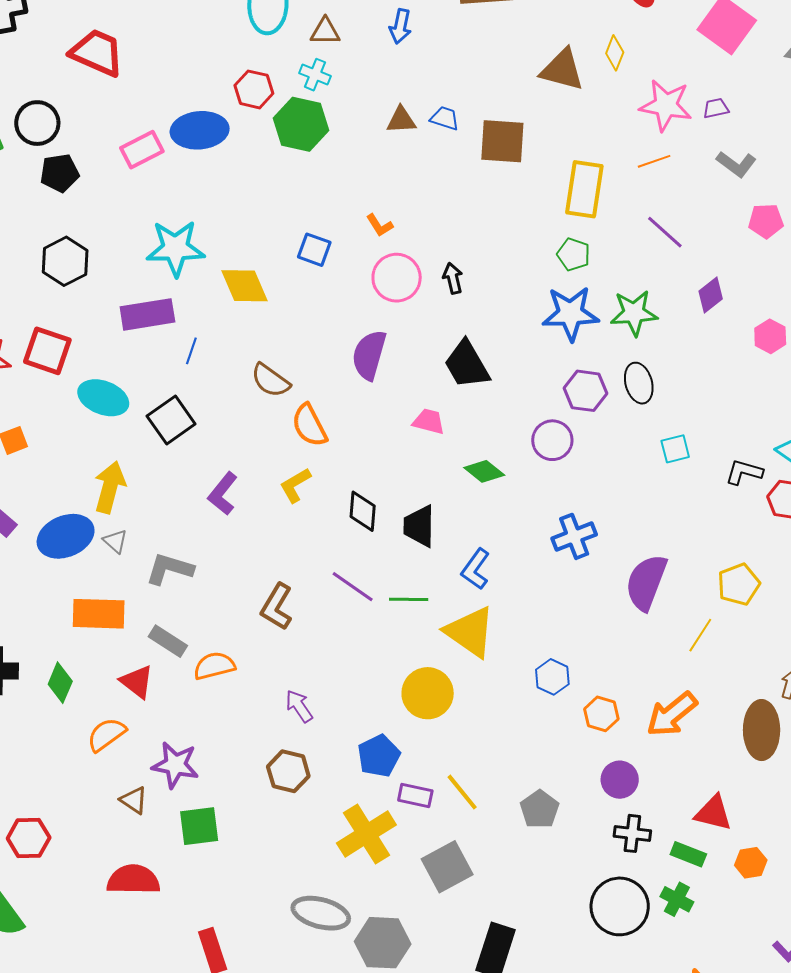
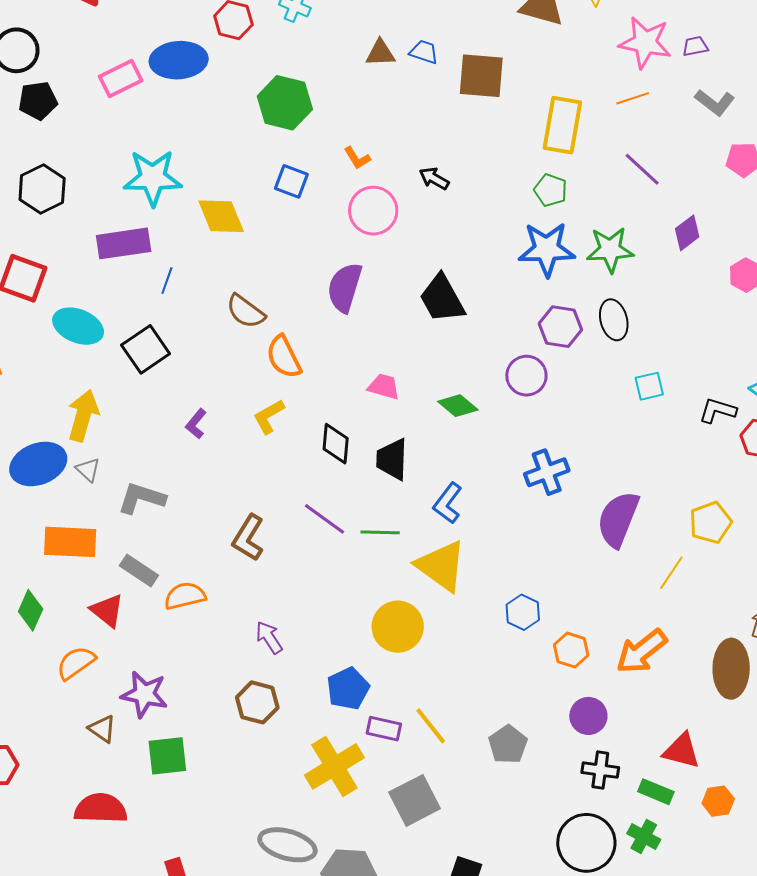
green hexagon: (301, 124) -> (285, 103), moved
black arrow: (453, 278) -> (434, 178), moved, turned -48
pink trapezoid: (429, 421) -> (384, 387), moved
purple L-shape: (223, 494) -> (196, 424), size x0.7

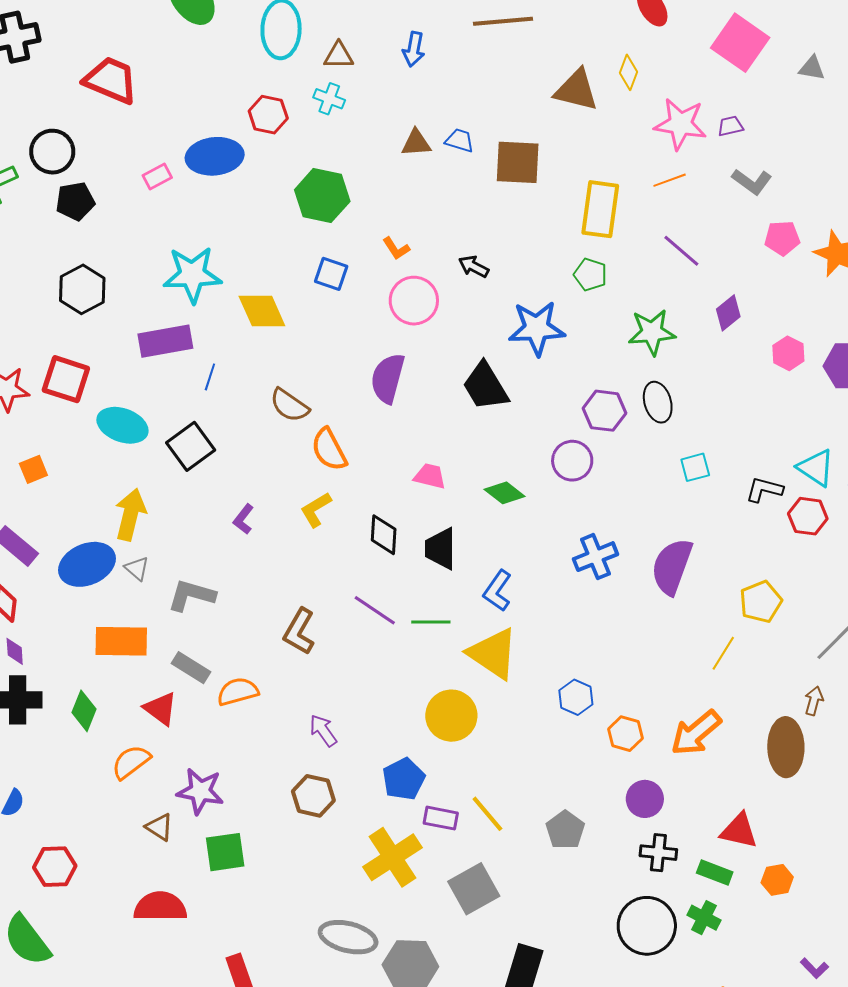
pink rectangle: (121, 79) -> (157, 177), size x0.7
blue star: (547, 249) -> (537, 328), moved
purple semicircle: (618, 519) -> (672, 566), moved

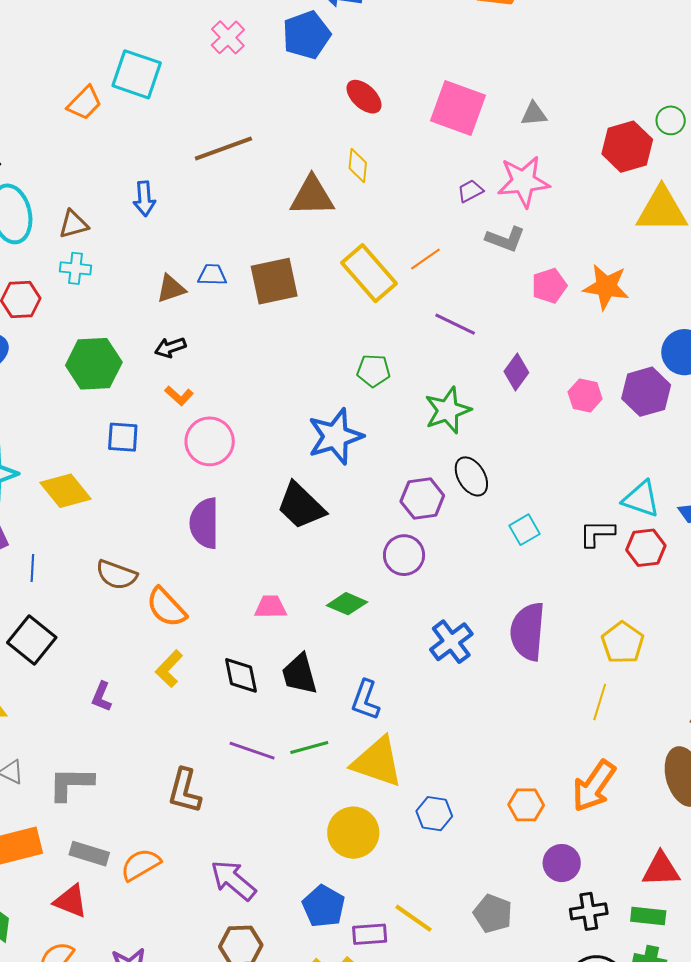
pink star: (680, 124) -> (523, 182), moved
yellow rectangle: (600, 209) -> (369, 273), moved, turned -34
black arrow: (474, 267) -> (170, 347), moved, turned -32
blue hexagon: (576, 697) -> (434, 814), moved
purple arrow: (323, 730) -> (233, 880), size x1.4

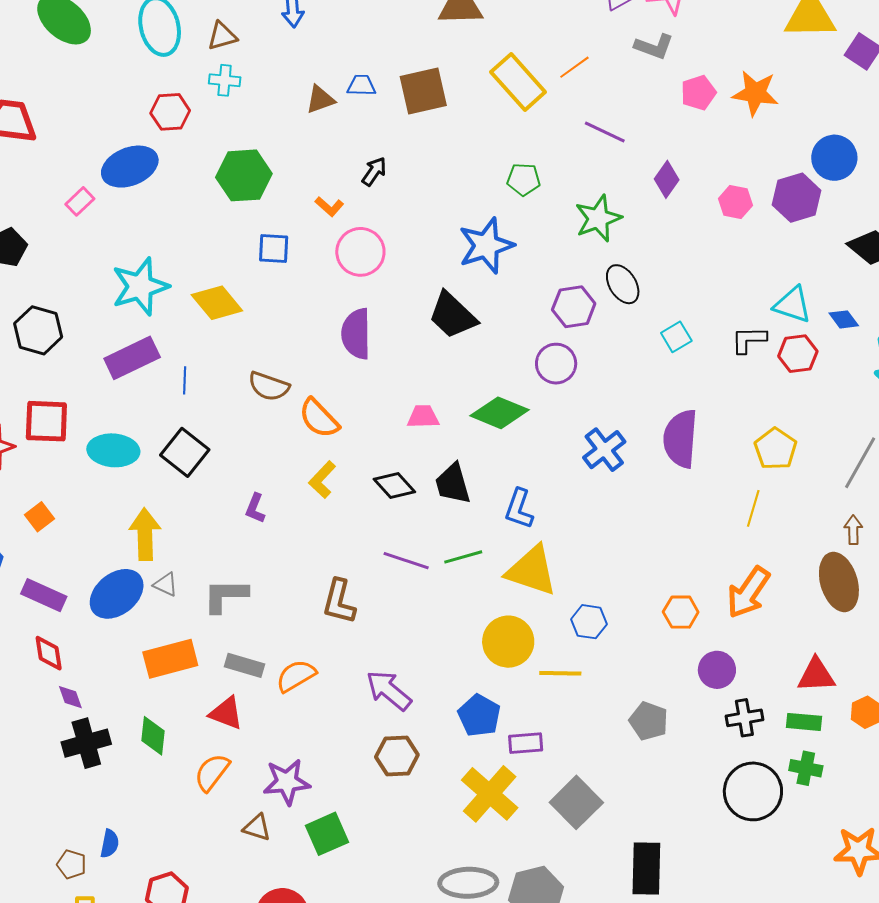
black arrow: (170, 347) -> (374, 171), moved, turned 144
green diamond: (347, 604) -> (500, 413), size x1.4
black diamond: (241, 675) -> (394, 486), turned -30
yellow line: (414, 918) -> (560, 673), moved, turned -33

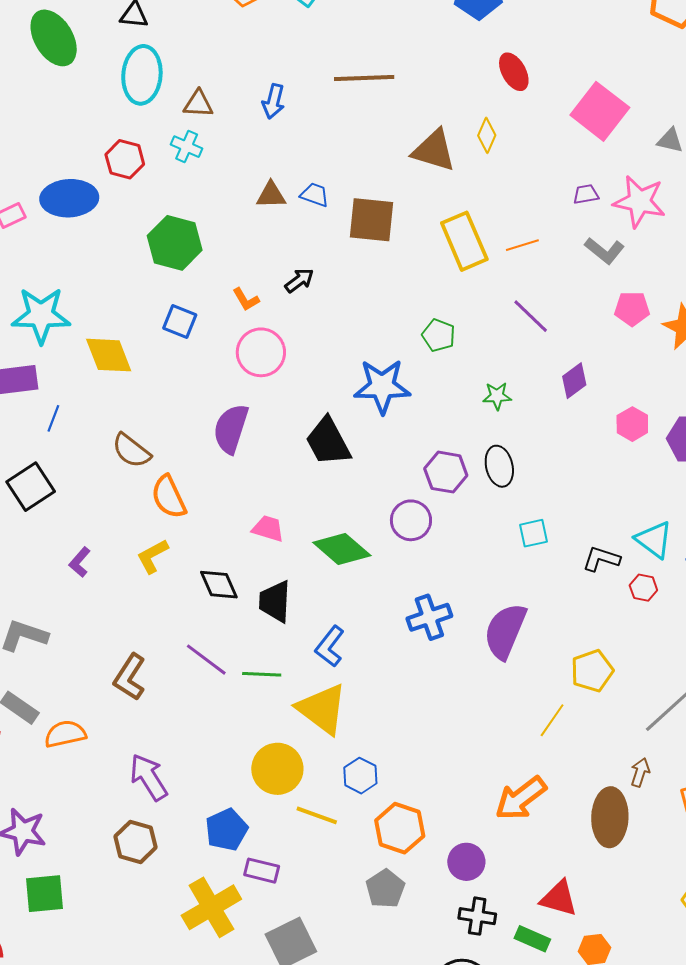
green star: (598, 218) -> (497, 396), size x0.6
red hexagon: (798, 354) -> (643, 588), size x0.7
orange hexagon: (681, 612) -> (400, 828), moved, size x1.4

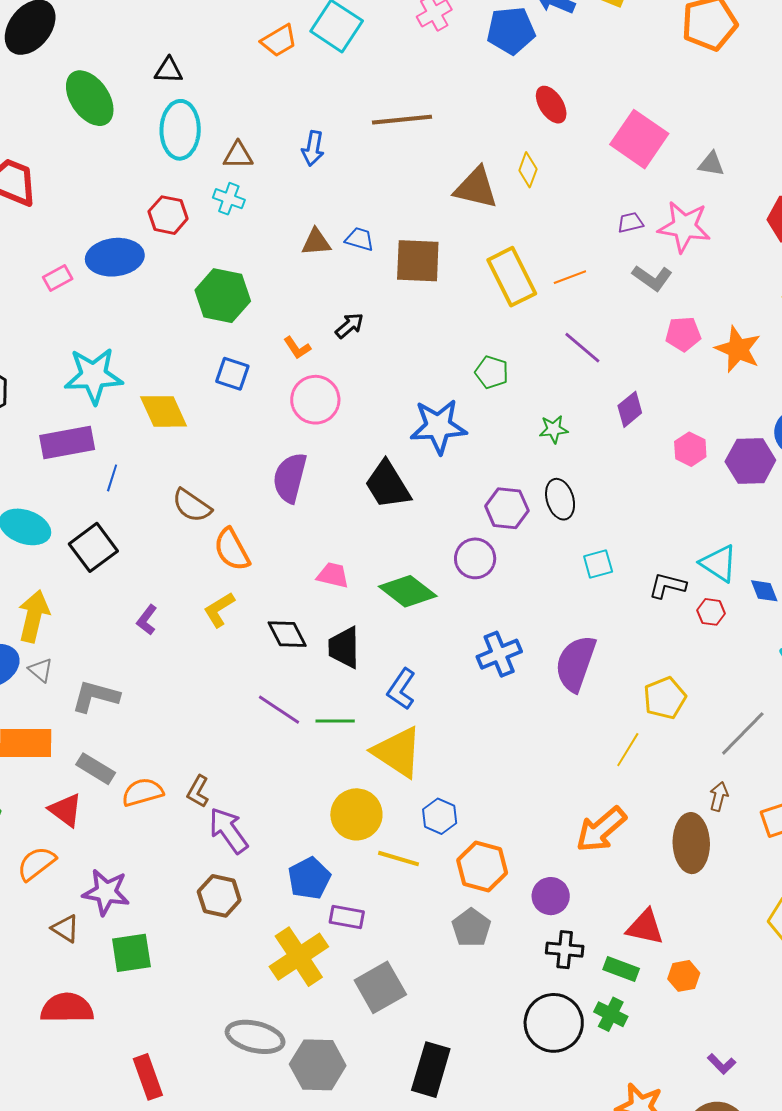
brown L-shape: (130, 677) -> (198, 791), moved, size x0.7

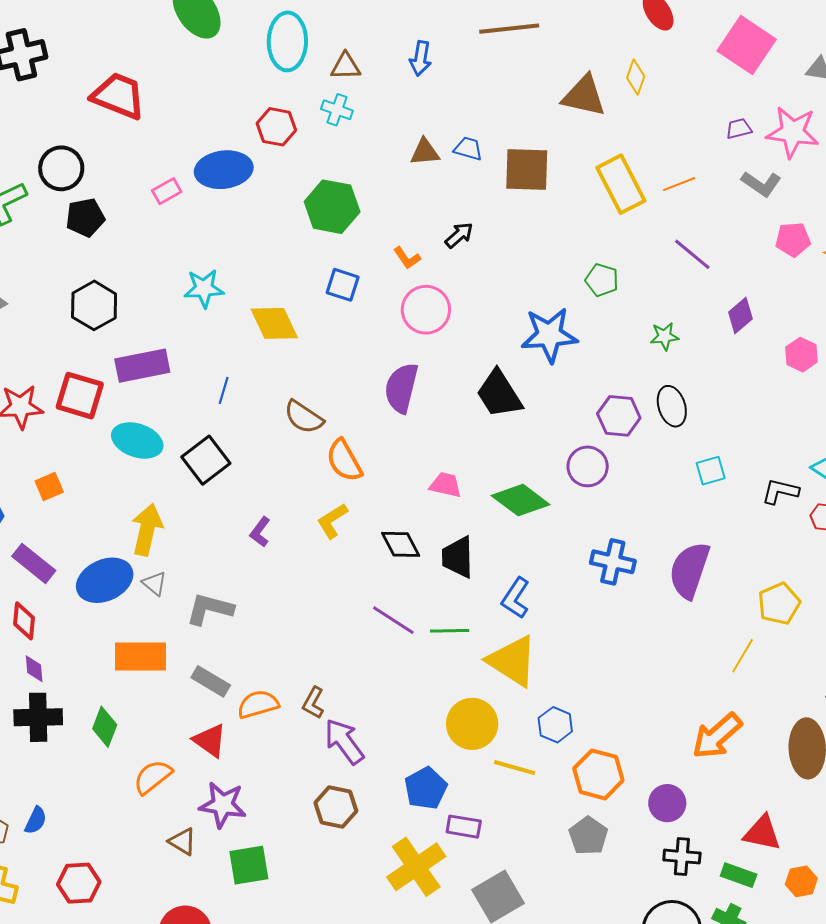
cyan star: (94, 376) -> (204, 288), size x0.7
purple rectangle: (67, 443) -> (142, 366), moved
blue cross: (499, 654) -> (613, 562), turned 36
red triangle: (66, 810) -> (210, 740), moved

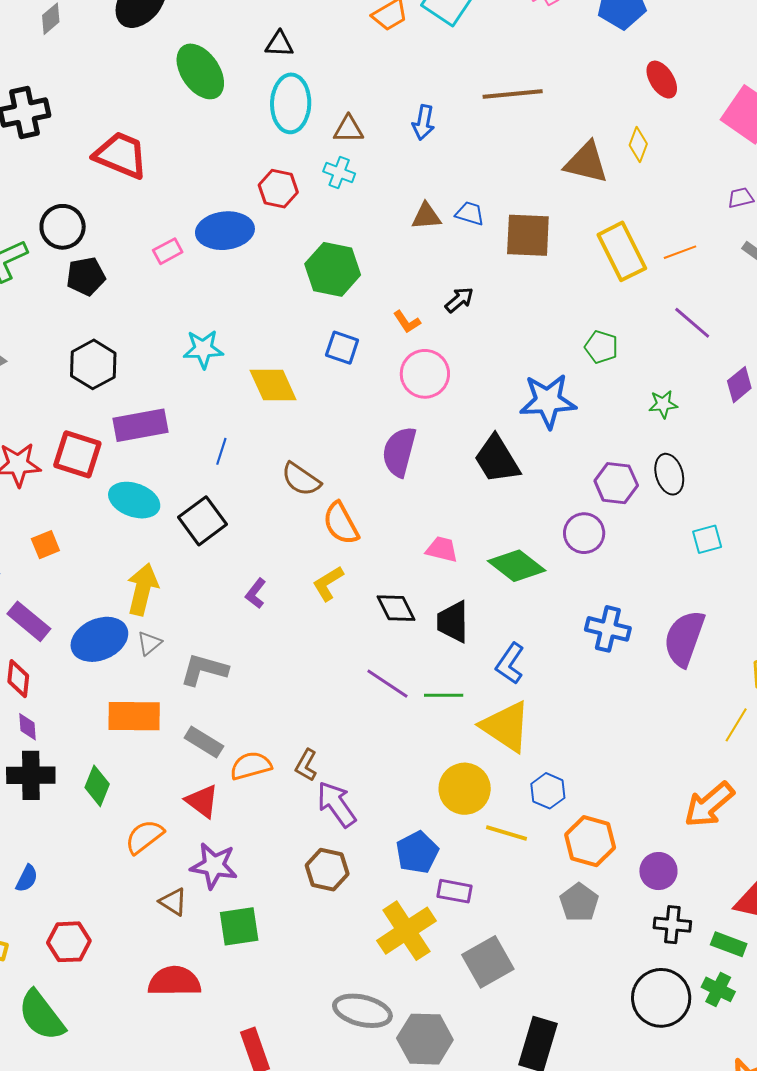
gray triangle: (155, 583) -> (149, 643), turned 40

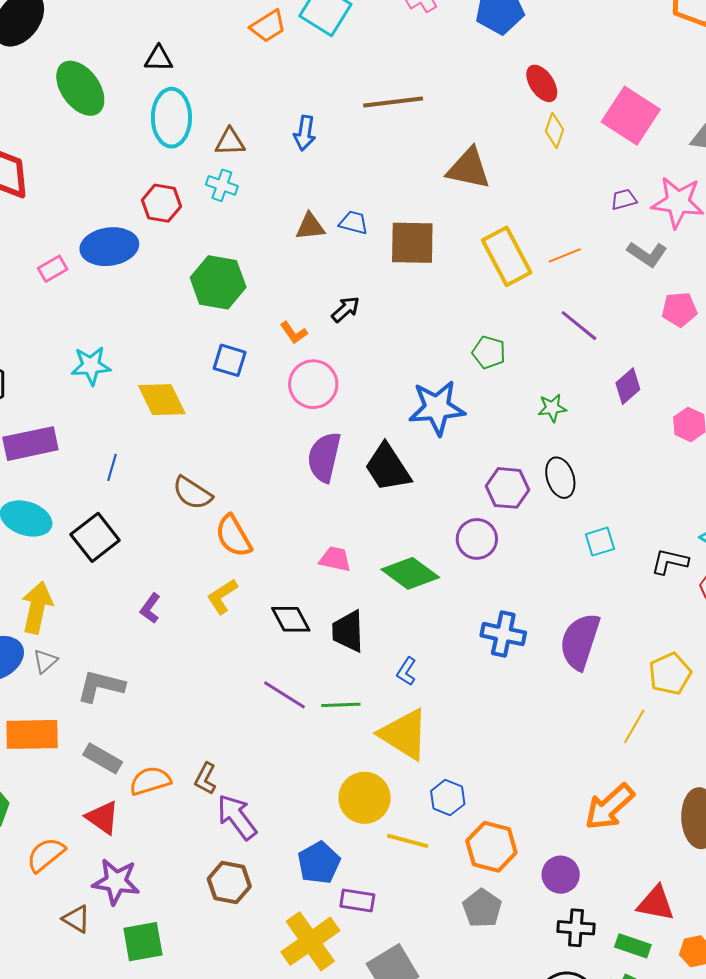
yellow diamond: (638, 145) -> (555, 130), moved
purple semicircle: (399, 452) -> (324, 457), moved
blue L-shape: (510, 664) -> (406, 671), size x0.7

